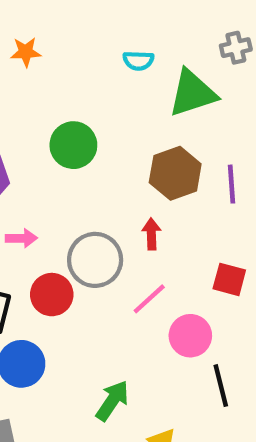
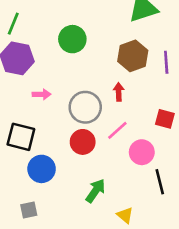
red circle: (52, 295) -> (83, 142), moved

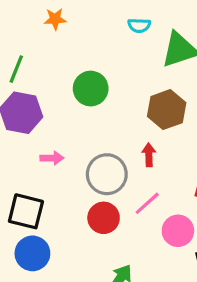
blue circle: (42, 169) -> (32, 253), moved

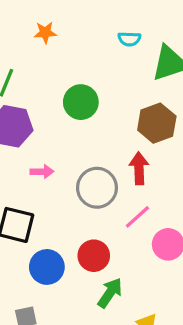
red arrow: (149, 155) -> (139, 168), size x1.4
red circle: (104, 218) -> (94, 256), moved
blue circle: (32, 253) -> (47, 267), moved

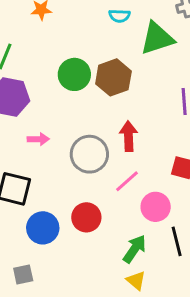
brown hexagon: (157, 123) -> (113, 77), moved
green arrow: (110, 293) -> (135, 249), moved

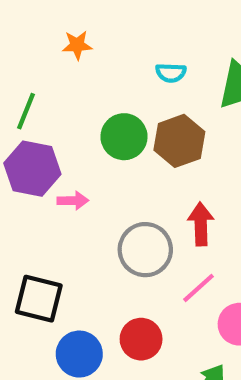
cyan semicircle: (119, 16) -> (171, 73), moved
pink arrow: (38, 139) -> (73, 201), moved

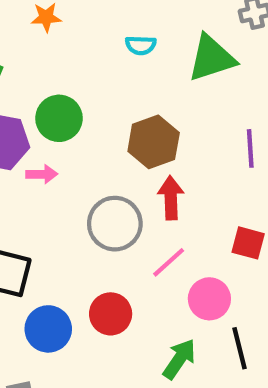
green circle: (124, 137) -> (59, 118), moved
brown hexagon: (179, 141) -> (154, 142), moved

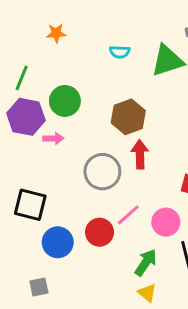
pink line: (169, 262) -> (128, 215), moved

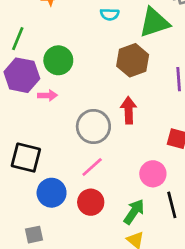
brown hexagon: (128, 117) -> (133, 60), moved
pink line: (128, 215) -> (92, 167), moved
red circle: (100, 232) -> (91, 202), moved

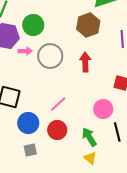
gray circle: (93, 126) -> (50, 56), moved
green arrow: (134, 212) -> (89, 137), turned -66
gray square: (34, 235) -> (30, 150), moved

